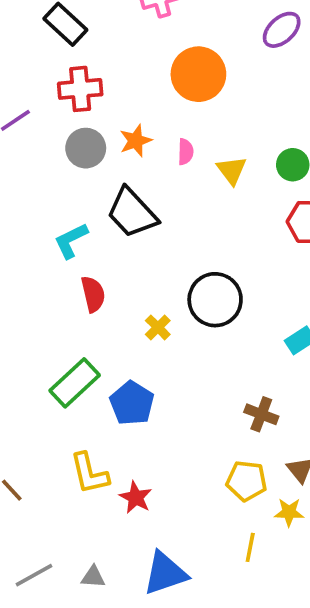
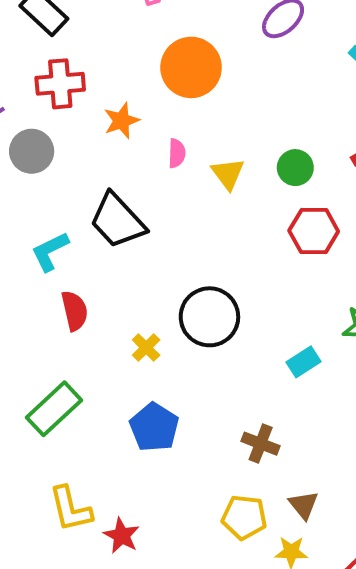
orange star: (136, 141) -> (122, 121), moved
gray circle: (86, 148) -> (32, 151), moved
blue pentagon: (132, 403) -> (154, 427), moved

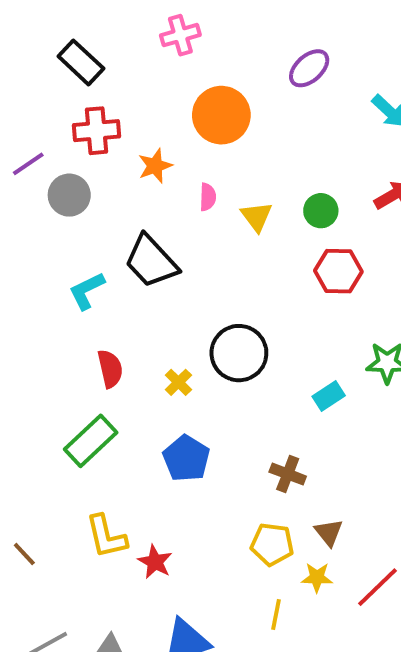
red semicircle: (75, 311) -> (110, 369), moved

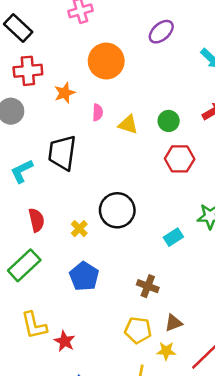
yellow triangle: (256, 217) -> (128, 125), turned -35
black trapezoid: (151, 261) -> (62, 153), turned 51
brown triangle: (329, 533) -> (173, 323), turned 48

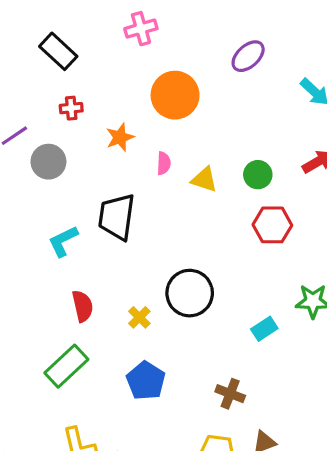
red cross: (28, 71) -> (71, 108), size x0.6

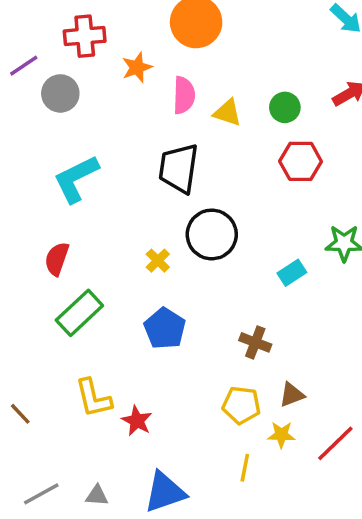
red cross: (71, 108) -> (85, 36), size x1.6
pink semicircle: (164, 163) -> (184, 95), size x1.5
black trapezoid: (117, 217) -> (179, 168), moved
cyan L-shape: (63, 241) -> (76, 179), size x1.4
red semicircle: (83, 306) -> (57, 259), moved, turned -148

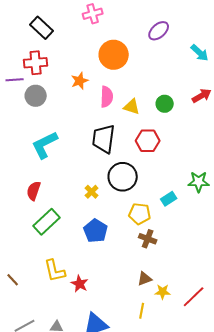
red cross: (85, 36) -> (36, 63), moved
purple line: (24, 66) -> (15, 80), turned 30
red hexagon: (301, 161) -> (148, 141), moved
brown triangle: (292, 395) -> (145, 279), moved
yellow pentagon: (241, 405) -> (140, 214), moved

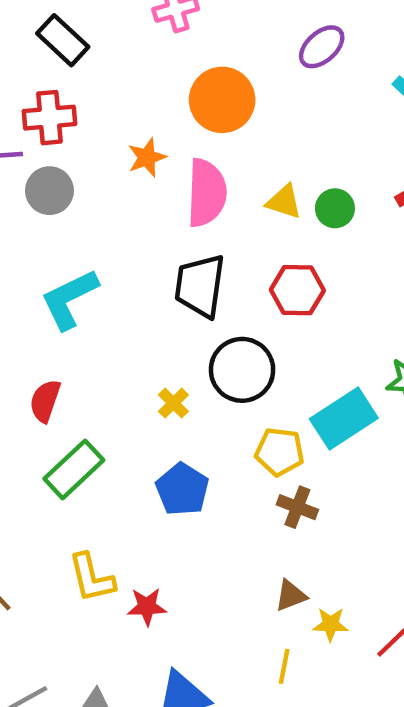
pink semicircle: (107, 97) -> (207, 193), size x1.4
yellow triangle: (132, 107) -> (284, 202), moved
cyan rectangle: (169, 199) -> (344, 419), size x1.8
red star: (80, 284) -> (147, 607), turned -30

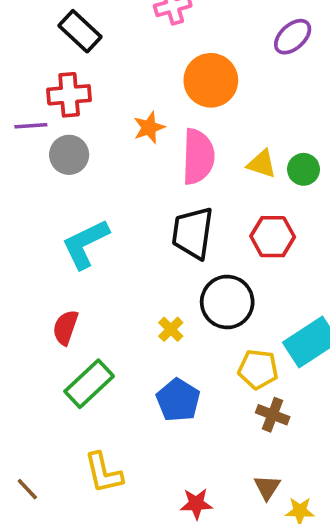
brown triangle: (291, 596) -> (267, 487), turned -36
red star: (147, 607) -> (196, 504), moved

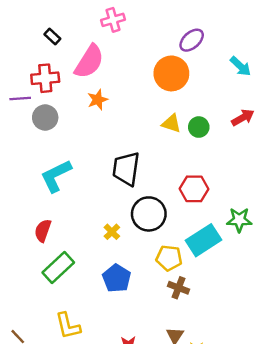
black rectangle: (80, 31) -> (52, 37), size x0.6
orange circle: (211, 80) -> (171, 73), moved
pink semicircle: (198, 157) -> (89, 62), moved, turned 30
red hexagon: (273, 237) -> (194, 189), moved

